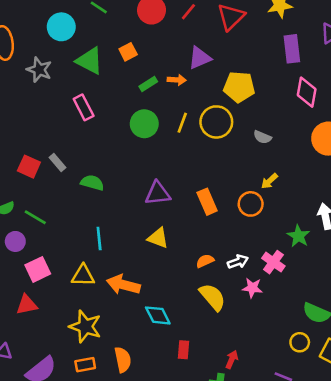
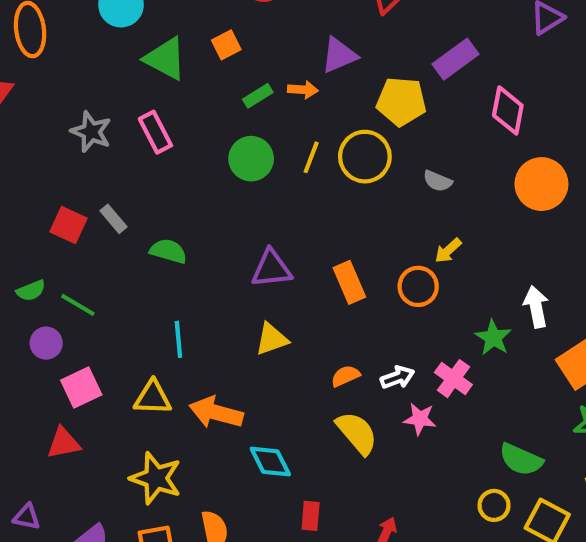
purple rectangle: (292, 49) -> (455, 59), moved, turned 60
gray star: (39, 70) -> (91, 132), moved
yellow triangle: (158, 238) -> (272, 339), turned -40

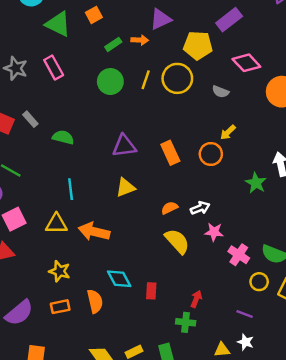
pink diamond: (508, 110) -> (246, 63), moved, turned -52
pink cross: (453, 379) -> (239, 255), moved
cyan diamond: (270, 462) -> (119, 279), moved
yellow star: (156, 478) -> (60, 271), size x0.7

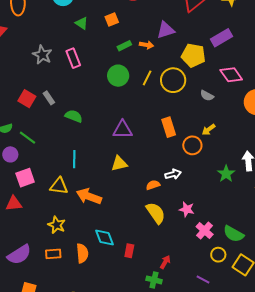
green triangle: (58, 24) -> (82, 23), size x0.6
orange rectangle: (170, 153) -> (169, 127), moved
white arrow: (200, 208) -> (173, 174), moved

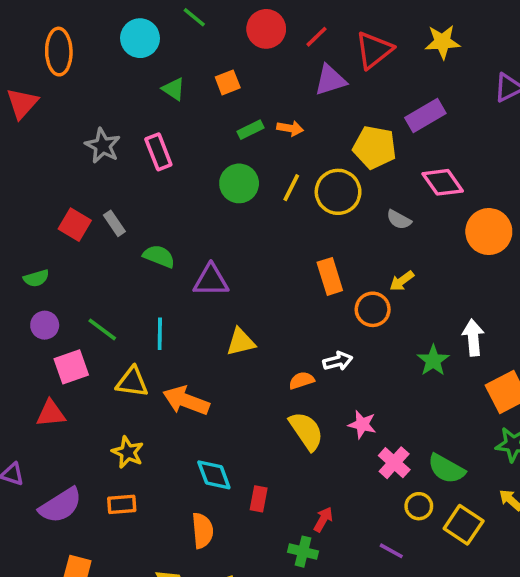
purple triangle: (166, 30) -> (330, 80), moved
purple triangle: (123, 130) -> (211, 280), moved
green line: (27, 138) -> (102, 329), moved
orange semicircle: (82, 253) -> (202, 531), moved

